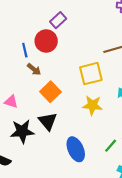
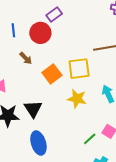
blue line: (25, 50) -> (13, 30), moved
orange square: (50, 92) -> (52, 74), moved
blue ellipse: (76, 149) -> (38, 143), moved

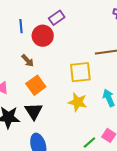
blue line: (13, 30) -> (21, 26), moved
orange square: (52, 74) -> (36, 85), moved

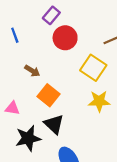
red circle: (43, 36) -> (65, 38), moved
yellow square: (80, 72) -> (93, 68), turned -35

